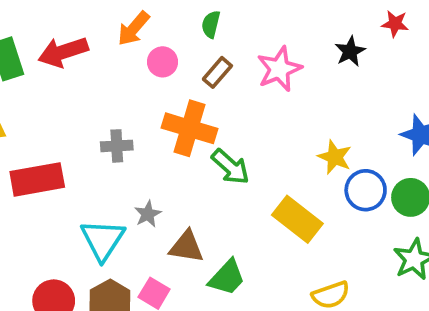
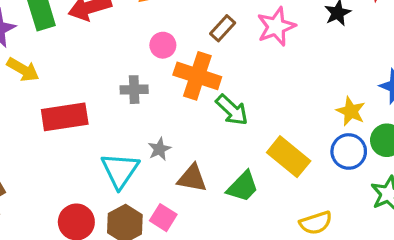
pink circle: (162, 62) -> (163, 45), moved
yellow star: (335, 157) -> (351, 111), moved
blue circle: (366, 190) -> (349, 151), moved
green trapezoid: (227, 277) -> (243, 187), moved

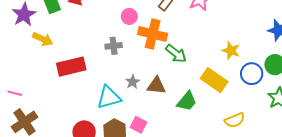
yellow star: (351, 111) -> (231, 51), moved
cyan triangle: (120, 170) -> (109, 97), turned 45
brown triangle: (192, 178) -> (156, 86), moved

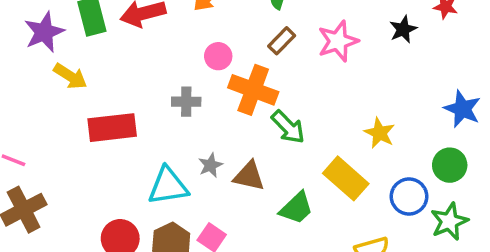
blue circle: (252, 74) -> (409, 197), moved

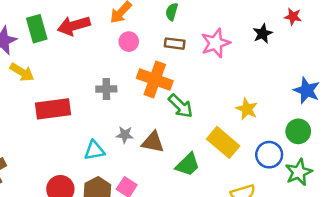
brown rectangle: (282, 41) -> (175, 44), turned 54
pink circle: (218, 56) -> (129, 42), moved
gray star: (210, 165) -> (125, 135), turned 30
cyan triangle: (168, 186) -> (94, 150), size x0.7

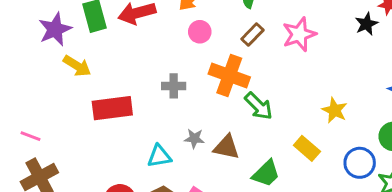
black star: (263, 34) -> (366, 24), moved
brown rectangle: (175, 44) -> (252, 35), turned -54
yellow rectangle: (223, 142) -> (307, 148), size x0.7

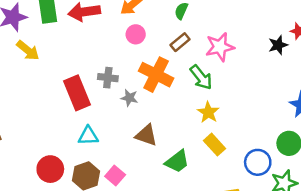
green arrow: (259, 106) -> (201, 77), moved
red rectangle: (112, 108) -> (77, 93), moved, turned 68
yellow star: (335, 110) -> (208, 112), moved
gray star: (194, 139) -> (129, 98), moved

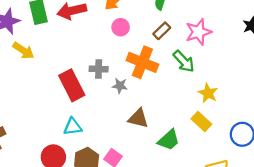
yellow star: (208, 112) -> (208, 93), moved
cyan triangle: (88, 136) -> (73, 127), moved

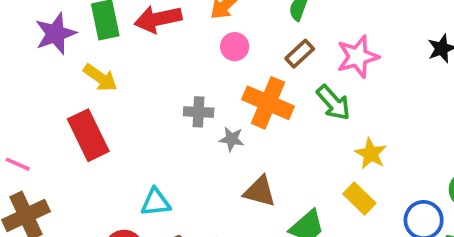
yellow arrow: (23, 51) -> (100, 78), moved
red rectangle: (72, 85) -> (88, 135), moved

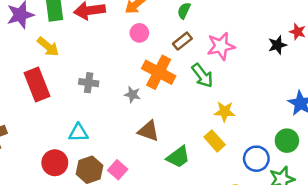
gray cross: (199, 112) -> (89, 83), moved
yellow star: (371, 154) -> (225, 112), turned -30

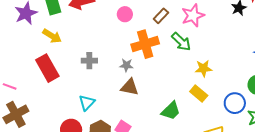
orange cross: (159, 72) -> (145, 44), turned -36
brown triangle: (148, 131) -> (130, 87), moved
cyan triangle: (78, 133) -> (87, 103), turned -36

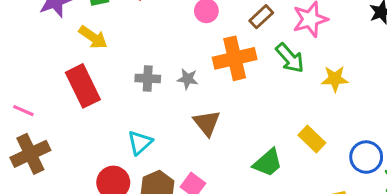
gray star: (126, 65) -> (188, 79), moved
yellow star: (203, 68) -> (335, 79), moved
brown triangle: (130, 87) -> (207, 123), turned 36

